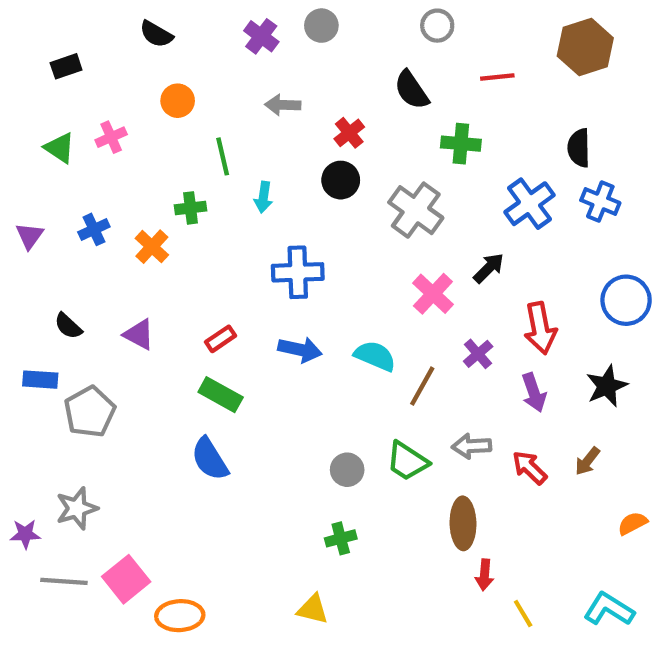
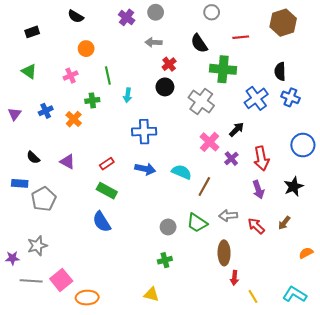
gray arrow: (283, 105) -> (154, 42), moved
pink cross: (111, 137) -> (71, 76), moved
green cross: (461, 144) -> (223, 69), size x1.4
purple cross: (478, 354) -> (231, 159), moved

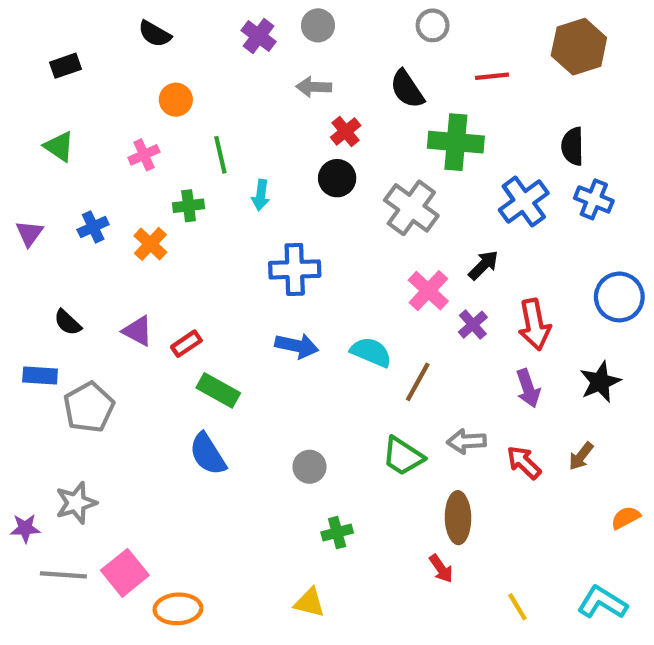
red rectangle: (107, 164) -> (186, 344), moved
gray circle: (168, 227) -> (309, 467), moved
red arrow: (234, 278) -> (441, 569), moved, turned -40

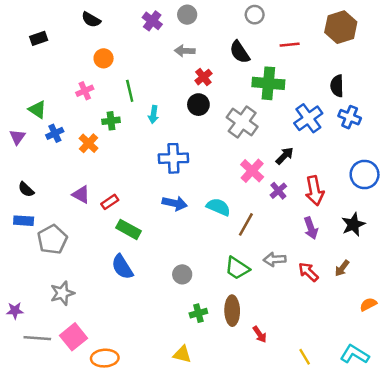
green triangle: (59, 146) -> (37, 110), moved
black semicircle: (68, 322) -> (26, 189), moved
gray star: (76, 503) -> (62, 293), moved
brown ellipse: (458, 518) -> (232, 311), moved

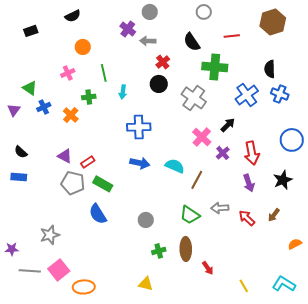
black semicircle: (91, 20) -> (73, 16), turned -56
purple cross: (152, 21) -> (128, 29), moved
gray pentagon: (52, 239) -> (73, 183), moved, turned -30

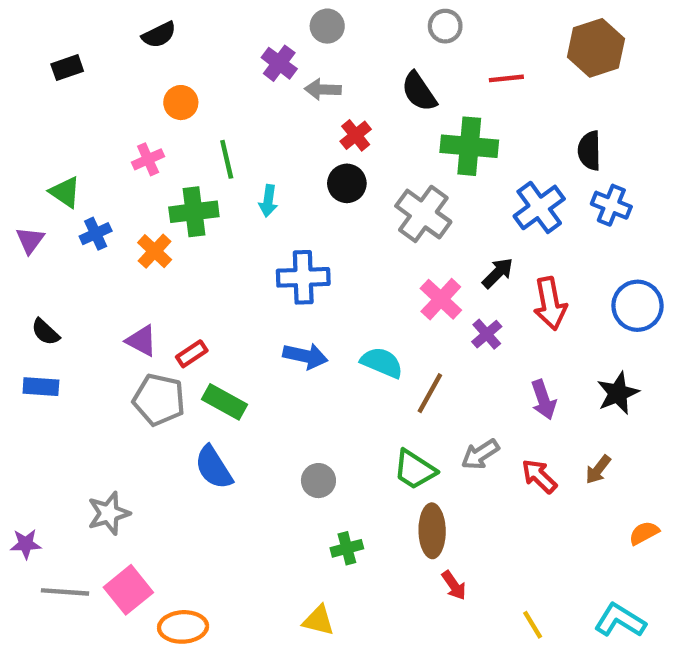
green cross: (89, 97) -> (194, 212), size x1.5
red arrow: (252, 153) -> (550, 304), moved
gray arrow: (220, 208) -> (480, 454), turned -30
brown ellipse: (186, 249) -> (432, 531), moved

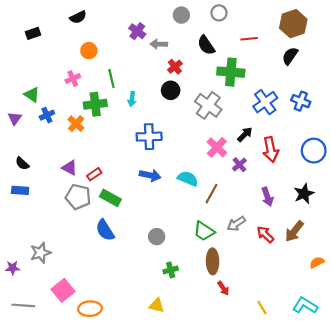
gray circle: (327, 26) -> (181, 15), moved
black semicircle: (589, 151) -> (290, 56), moved, turned 36
brown arrow: (598, 470) -> (294, 231), size x1.5
gray star: (109, 513) -> (40, 253), moved
gray line: (65, 592) -> (23, 305), moved

